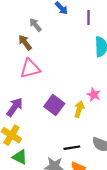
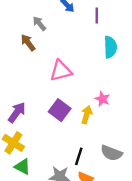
pink triangle: (30, 69) -> (61, 71), moved
black line: (72, 148) -> (79, 156), turned -63

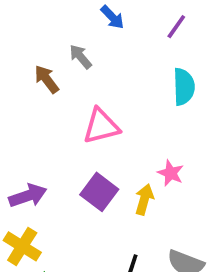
purple line: (97, 16) -> (176, 27), moved, turned 35
gray arrow: (39, 23) -> (80, 57), moved
purple arrow: (17, 112) -> (28, 196), turned 35

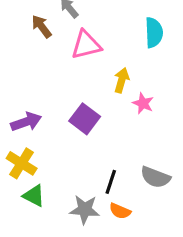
pink triangle: (101, 126) -> (86, 45), moved
yellow arrow: (144, 199) -> (122, 80), moved

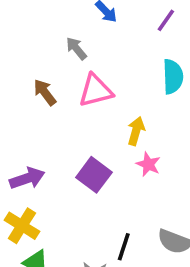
brown arrow: (42, 26) -> (45, 92), moved
pink star: (143, 103) -> (148, 164), moved

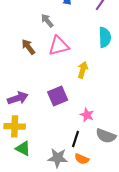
pink star: (148, 164) -> (87, 115), moved
purple square: (94, 175) -> (58, 96), turned 30
yellow cross: (22, 226) -> (15, 126), turned -30

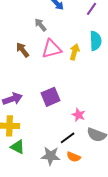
yellow arrow: (83, 70) -> (75, 52), moved
black line: (75, 139) -> (68, 138), turned 35

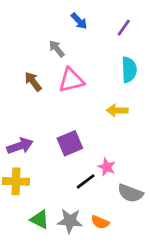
yellow arrow: (75, 52) -> (117, 110), moved, turned -105
black line: (68, 138) -> (86, 181), moved
green triangle: (18, 147) -> (40, 220), moved

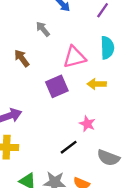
pink triangle: (71, 80) -> (74, 57), moved
purple square: (70, 143) -> (57, 86), moved
pink star: (107, 167) -> (87, 124), moved

